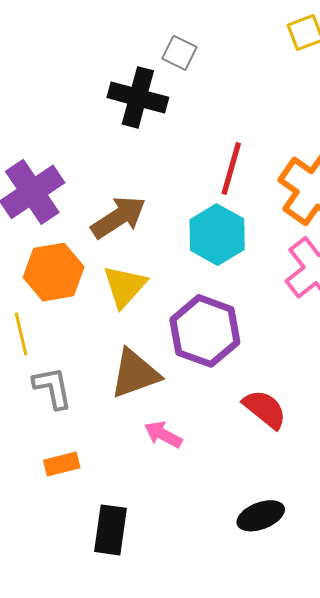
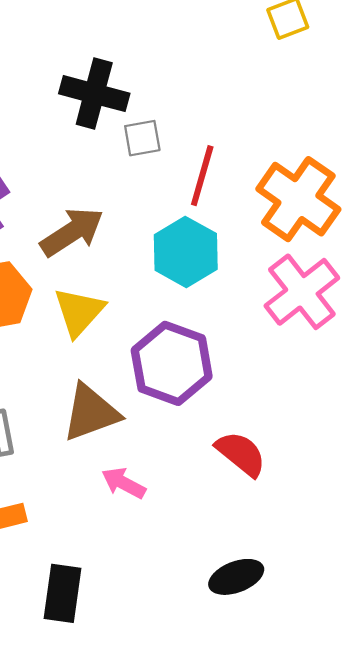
gray square: (179, 53) -> (142, 138), moved, turned -36

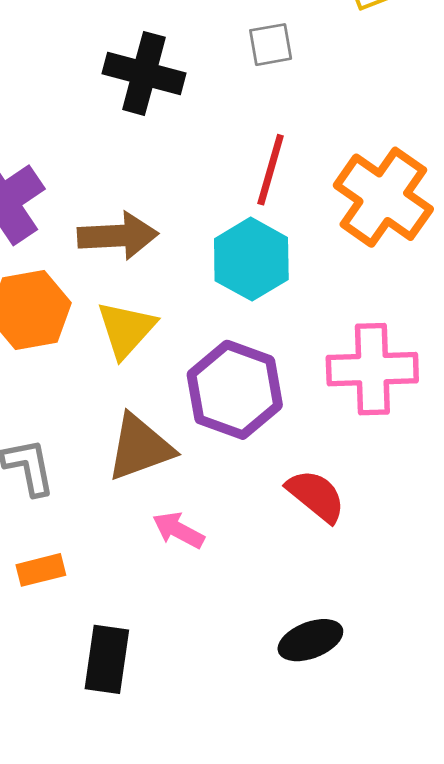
gray square: (142, 138) -> (271, 45), moved
brown arrow: (72, 232) -> (118, 236), turned 30
pink cross: (302, 292) -> (372, 369), moved, turned 36

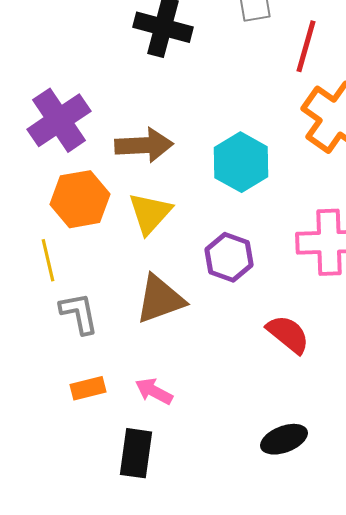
red line: (271, 170) -> (306, 46), moved
purple hexagon: (235, 390) -> (229, 257), size x0.7
pink arrow: (178, 530) -> (154, 391), moved

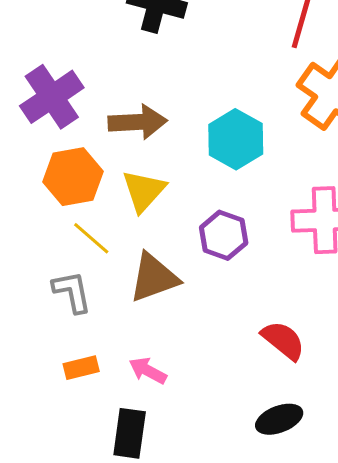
yellow line: (48, 260) -> (91, 238), moved, turned -36
red semicircle: (288, 334) -> (283, 340), moved

